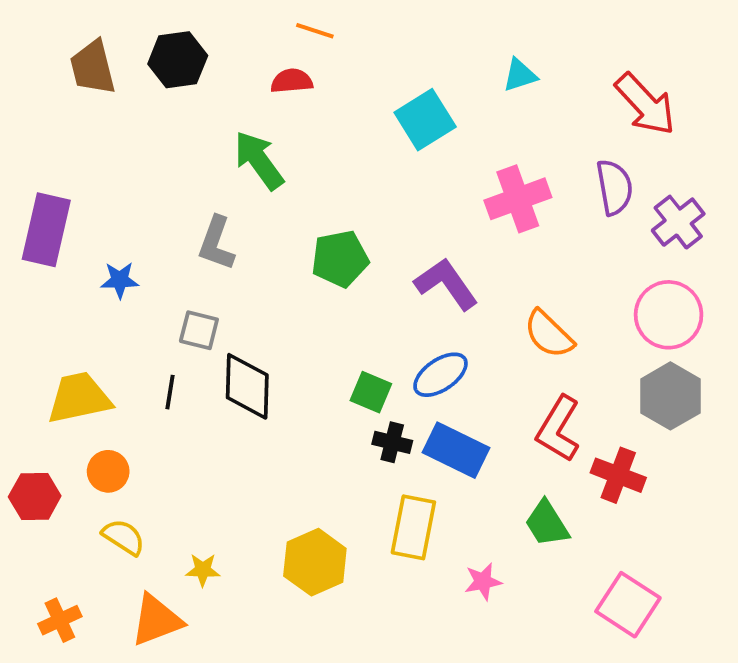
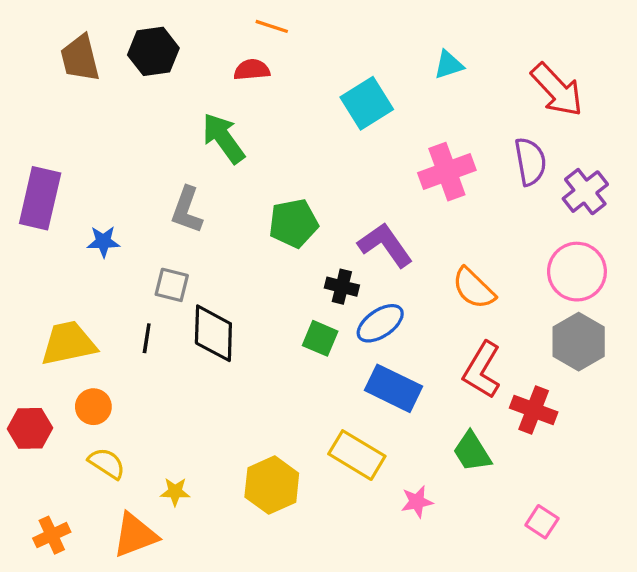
black cross: (392, 442) -> (342, 287), moved
yellow rectangle: (413, 527) -> (357, 455), turned -70
pink square: (628, 605) -> (542, 522), size x0.6

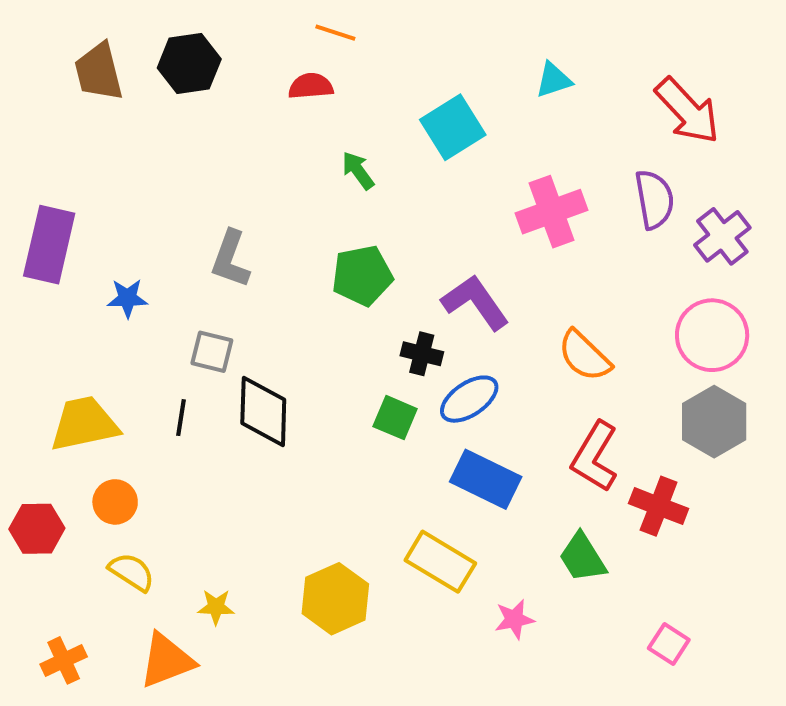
green arrow: (223, 138) -> (358, 171), moved, size x0.6

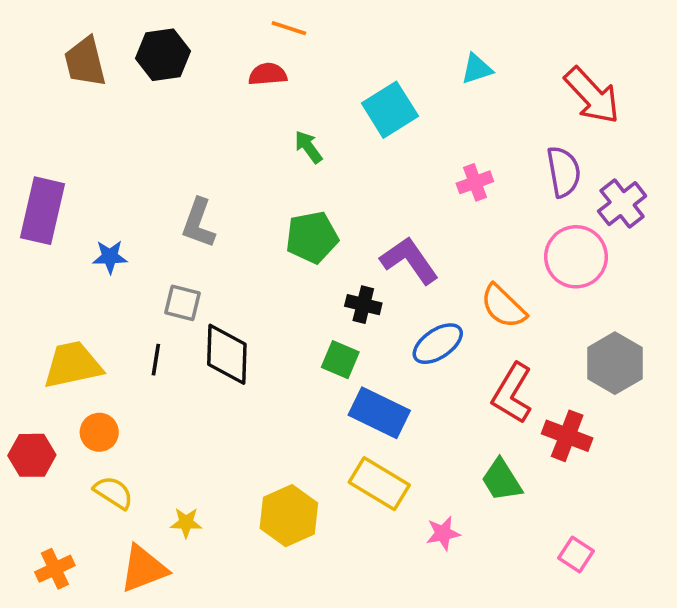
pink cross: (552, 212) -> (475, 182), size x0.6
pink circle: (712, 335) -> (576, 257), moved
blue ellipse: (469, 399) -> (438, 344), moved
blue rectangle: (486, 479) -> (379, 413), moved

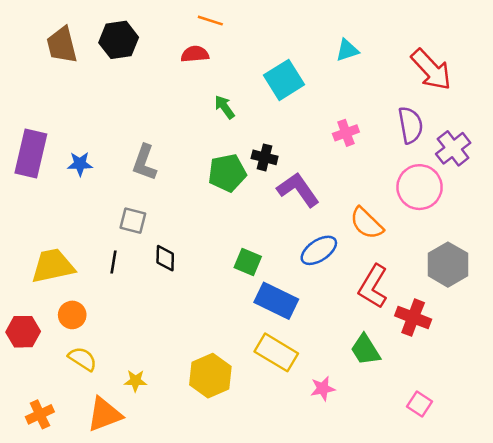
blue star: (110, 257) -> (80, 164), moved
black cross: (363, 305) -> (265, 157), moved
black diamond: (227, 354) -> (165, 258), size x0.6

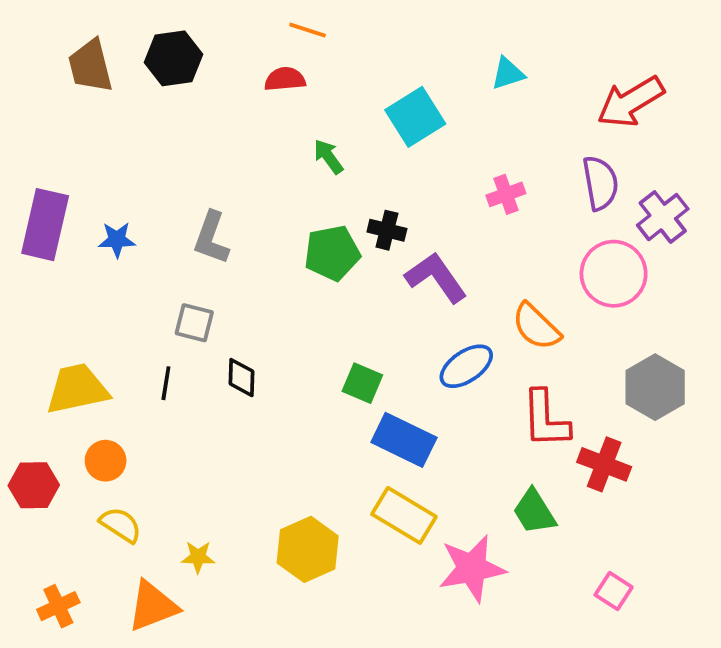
red arrow: (431, 70) -> (631, 102), turned 102
red L-shape: (373, 287) -> (546, 419), turned -33
pink star: (323, 389) -> (472, 568), size x1.8

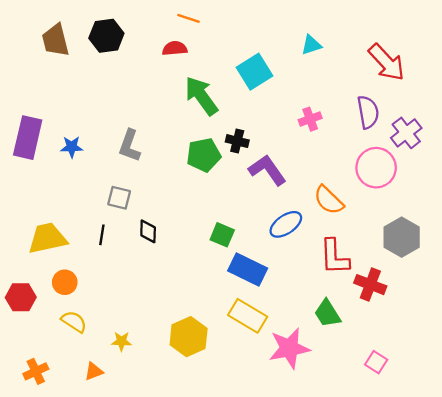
red arrow: (631, 102) -> (387, 62), turned -102
green arrow: (328, 157) -> (201, 96), size x1.8
orange triangle: (153, 606) -> (94, 371), size x0.6

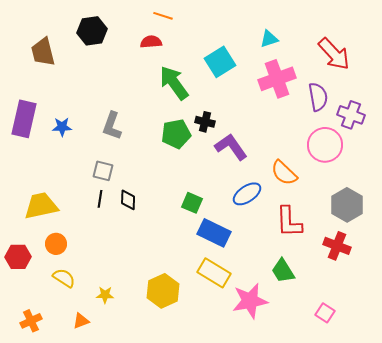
brown trapezoid: (55, 40) -> (43, 52), moved
pink cross: (310, 119) -> (277, 79), moved, size x1.8
purple cross: (406, 133) -> (351, 115), turned -32
black line: (102, 235) -> (100, 199), moved
red cross: (370, 285) -> (337, 246), moved

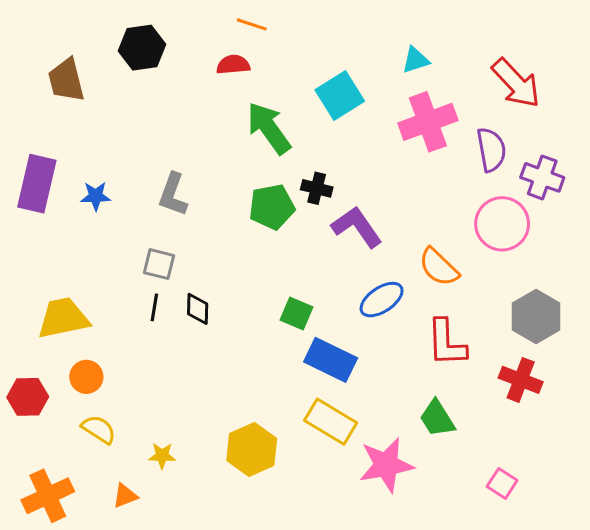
orange cross: (31, 321) -> (48, 496), size x1.5

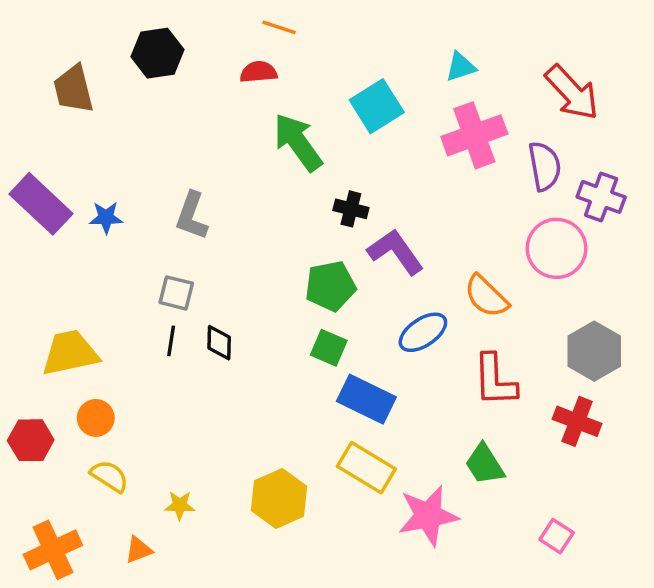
purple rectangle: (37, 184) -> (41, 204), turned -60
green pentagon: (272, 207) -> (330, 286), moved

